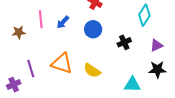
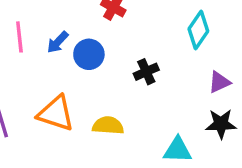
blue circle: (93, 29) -> (89, 54), moved
black cross: (124, 42) -> (146, 72), moved
yellow semicircle: (92, 70) -> (108, 126), turned 150

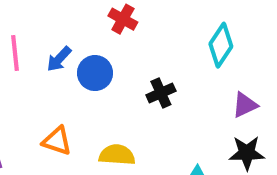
orange triangle: (56, 113) -> (57, 141), size x0.7

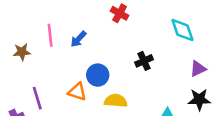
cyan diamond: (221, 45) -> (183, 30), turned -52
blue circle: (95, 73) -> (98, 75), moved

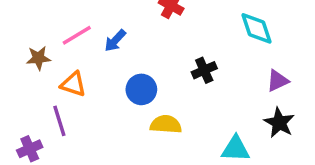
pink line: (50, 35) -> (77, 35), turned 65
orange triangle: (77, 92) -> (73, 84), moved
black star: (199, 99) -> (279, 123), turned 30

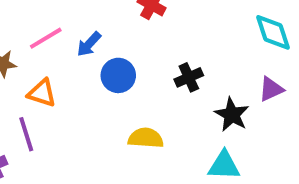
cyan diamond: (257, 28) -> (273, 32), moved
blue circle: (141, 89) -> (118, 75), moved
black star: (279, 123) -> (232, 115), moved

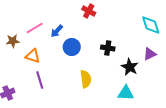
black cross: (189, 77) -> (108, 48), turned 32
purple line: (26, 134) -> (40, 80), moved
yellow semicircle: (146, 138) -> (86, 79), turned 78

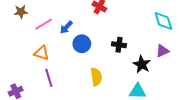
brown star: (13, 41) -> (21, 12), moved

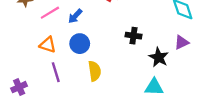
blue circle: (82, 44) -> (80, 44), moved
yellow semicircle: (96, 77) -> (95, 71), moved

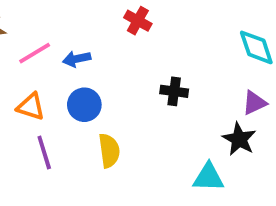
blue arrow: (75, 16) -> (77, 59), turned 35
black star: (159, 57) -> (239, 139), moved

